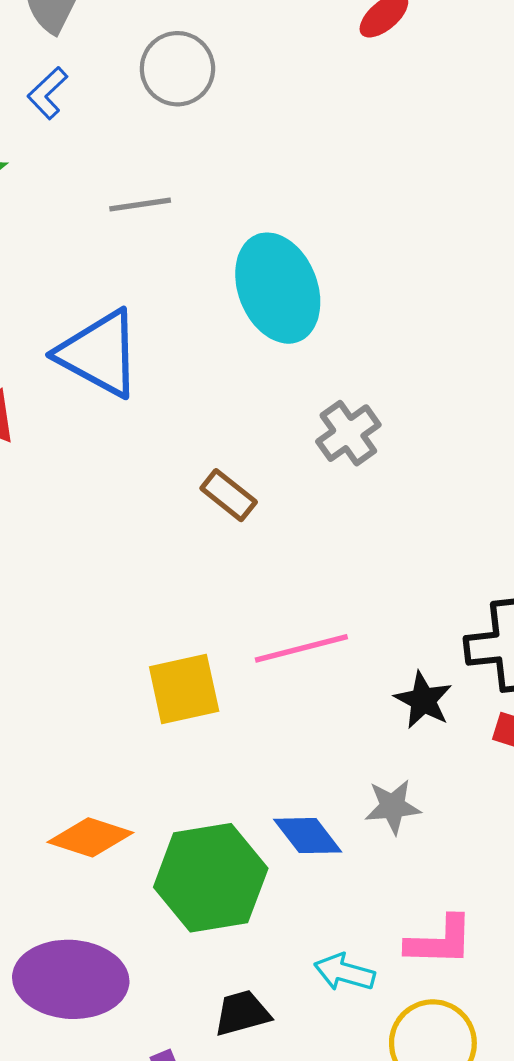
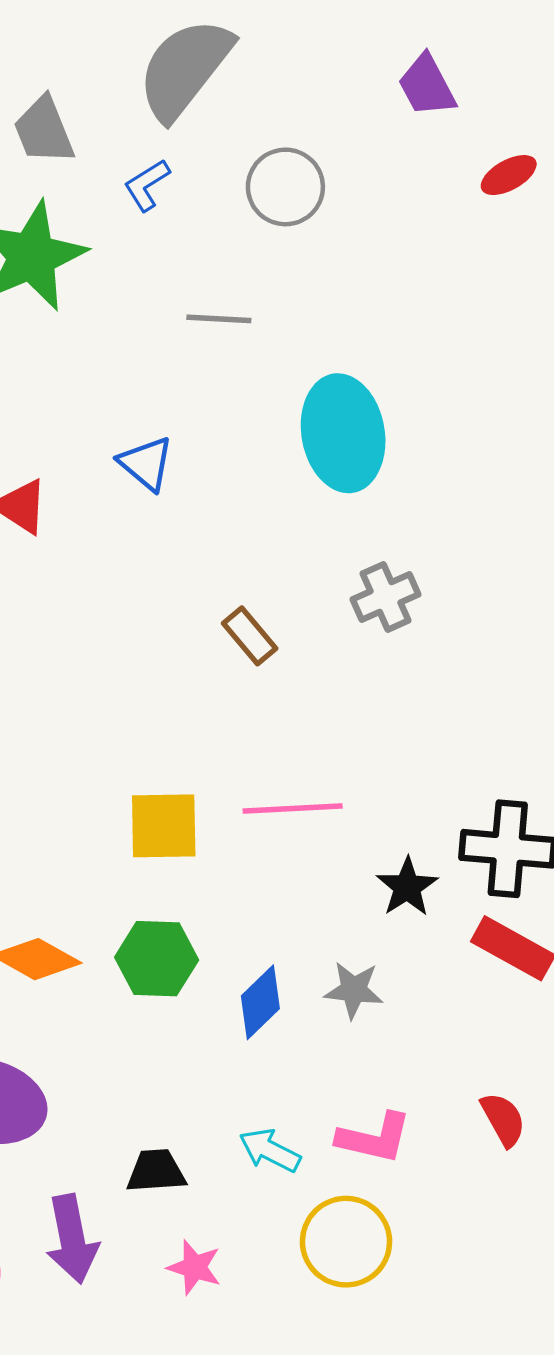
blue triangle: (99, 353) -> (146, 463), size x0.6
blue diamond: (308, 836) -> (260, 1002), turned 72
green hexagon: (211, 878) -> (157, 959), moved, size x0.7

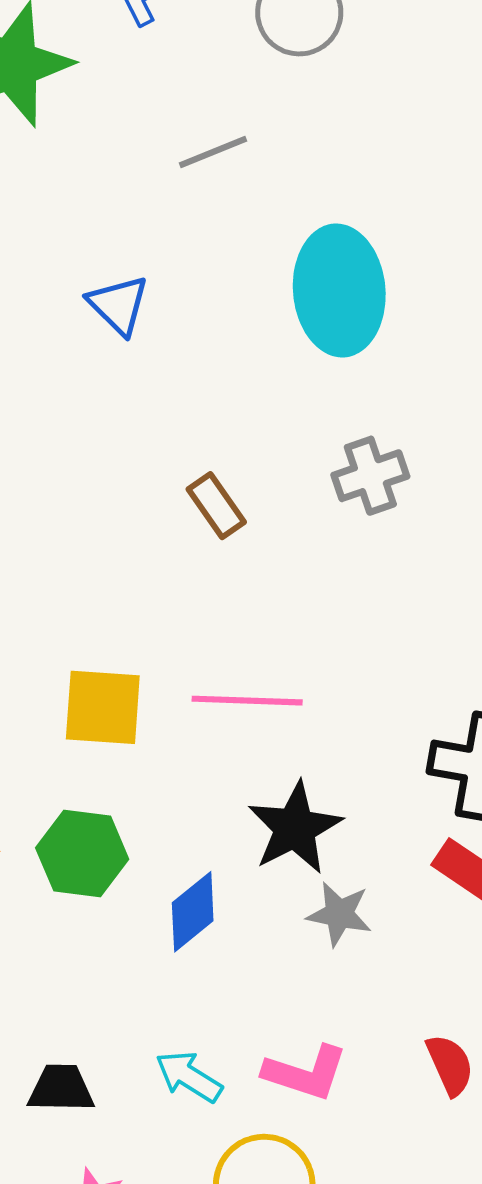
gray line: (219, 319) -> (213, 152), turned -30
black star: (407, 887) -> (295, 828), moved, size x1.4
gray star: (354, 990) -> (339, 914), moved

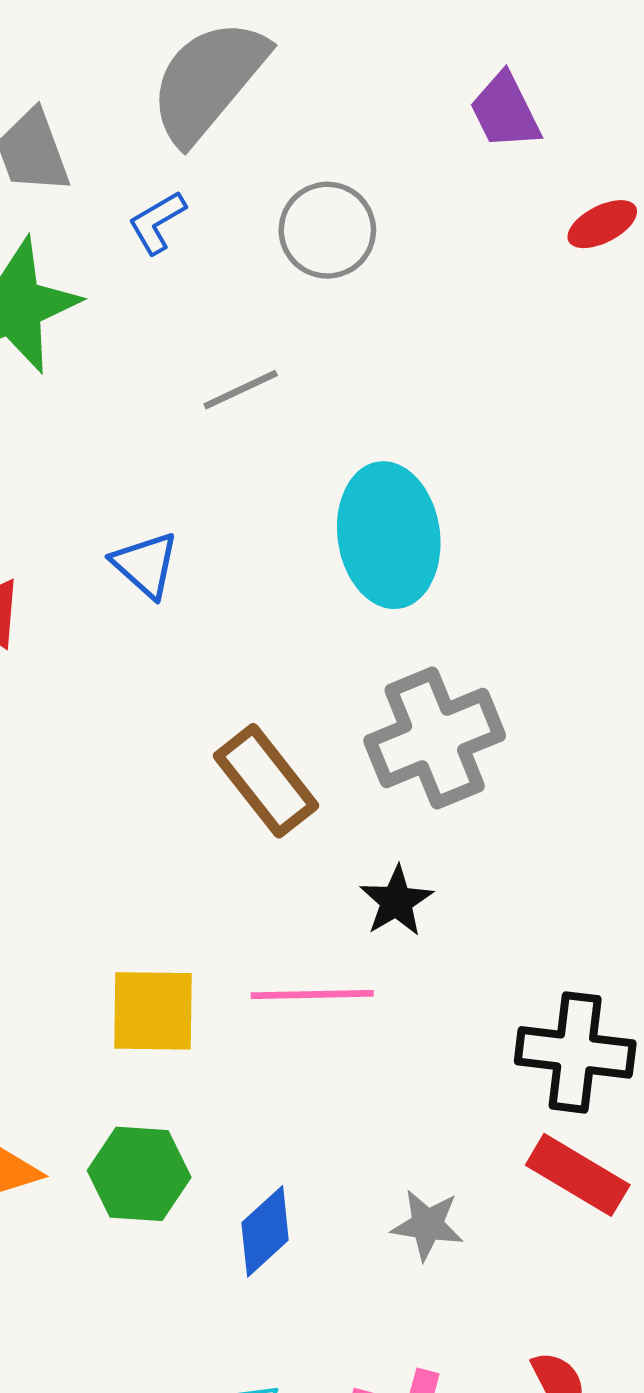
gray cross: (370, 476) -> (435, 738), size x1.6
brown rectangle: (216, 506) -> (266, 781), size x1.5
black star: (295, 828) -> (396, 901), moved, size x0.7

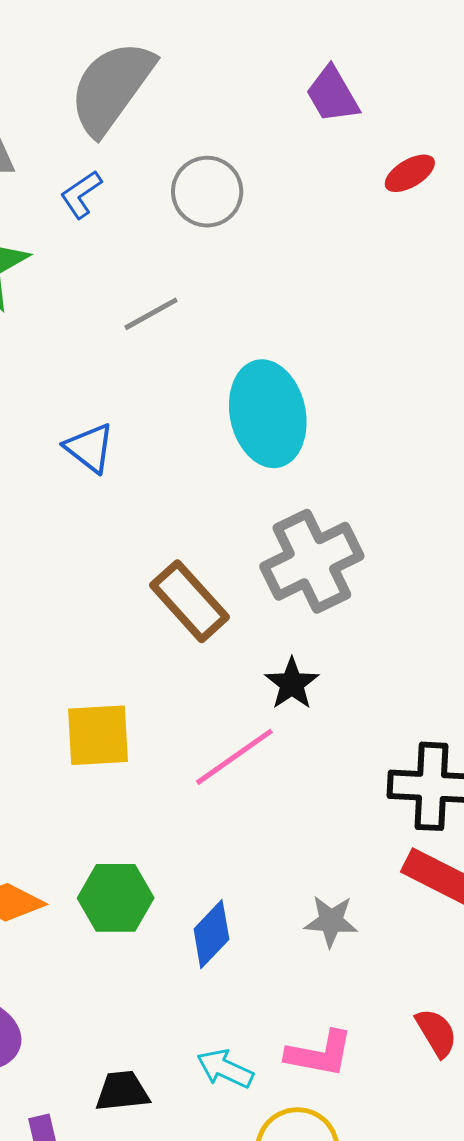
pink line: (312, 994) -> (234, 757), turned -30
yellow square: (153, 1011) -> (98, 735), moved

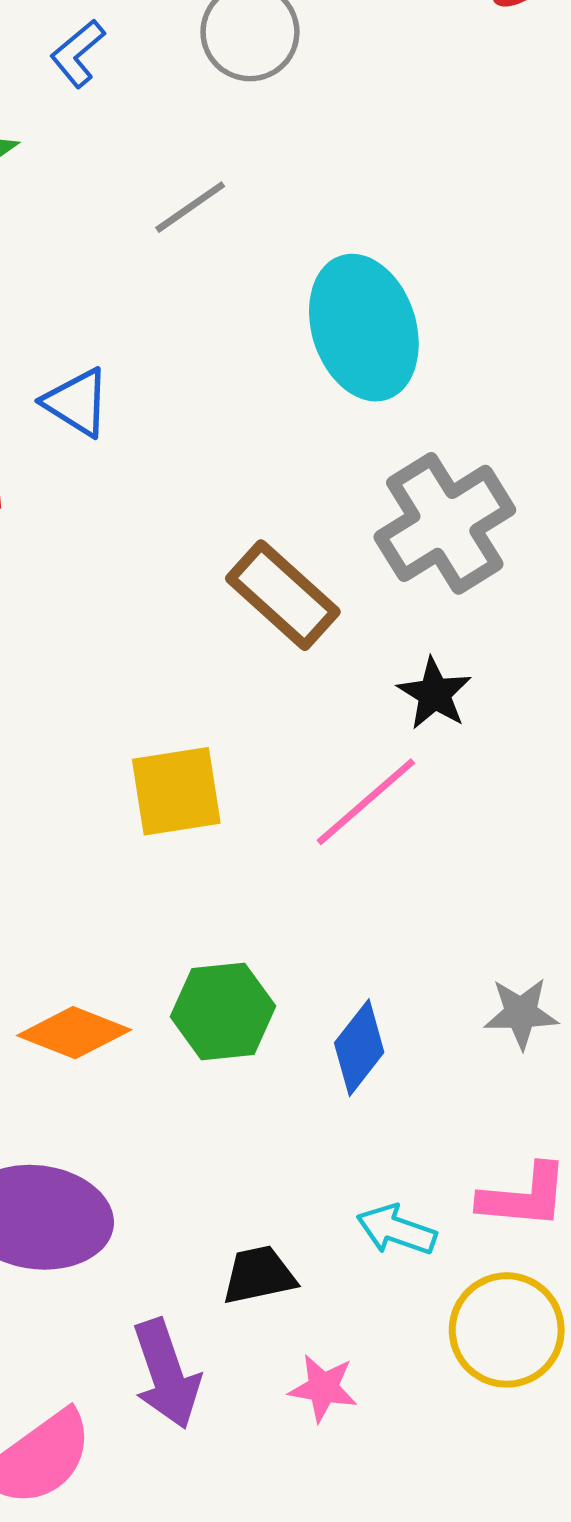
blue triangle: (90, 448) -> (77, 402), moved

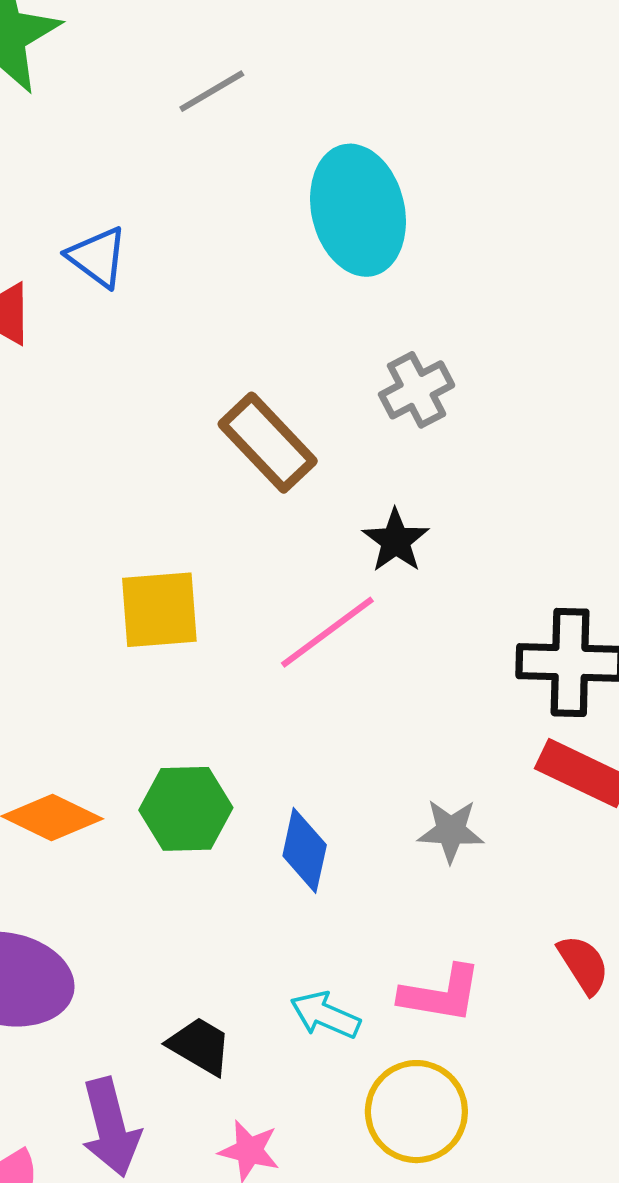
gray cross: (445, 523) -> (417, 390), size x0.6
blue diamond: (359, 1048) -> (305, 850), turned -30
black trapezoid: (259, 1275) -> (200, 1046), turned 38

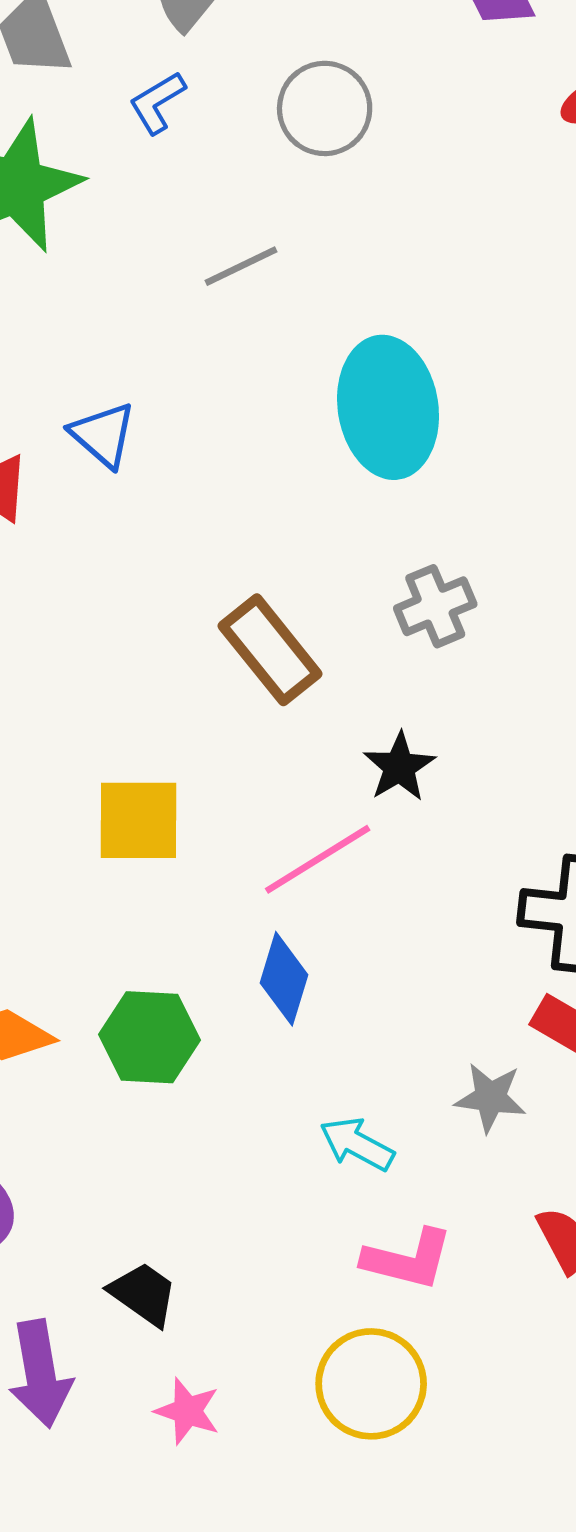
gray star: (451, 831) -> (490, 1098), moved
blue diamond: (305, 850) -> (284, 979), moved
cyan arrow: (325, 1015) -> (357, 1144), moved

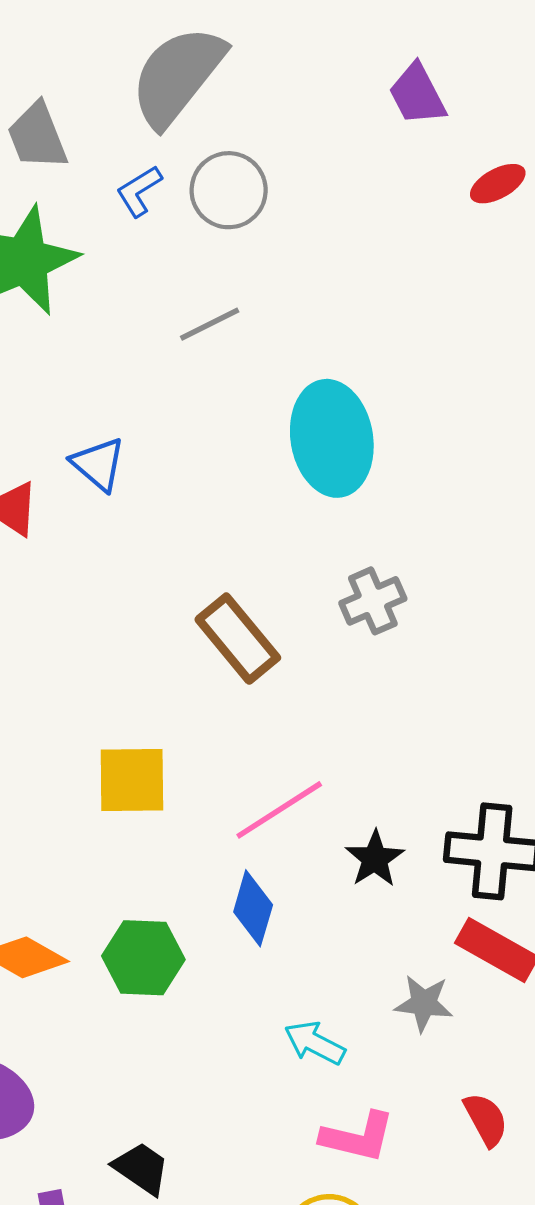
gray circle: (325, 108) -> (229, 190), moved
black star: (399, 767) -> (375, 859), moved

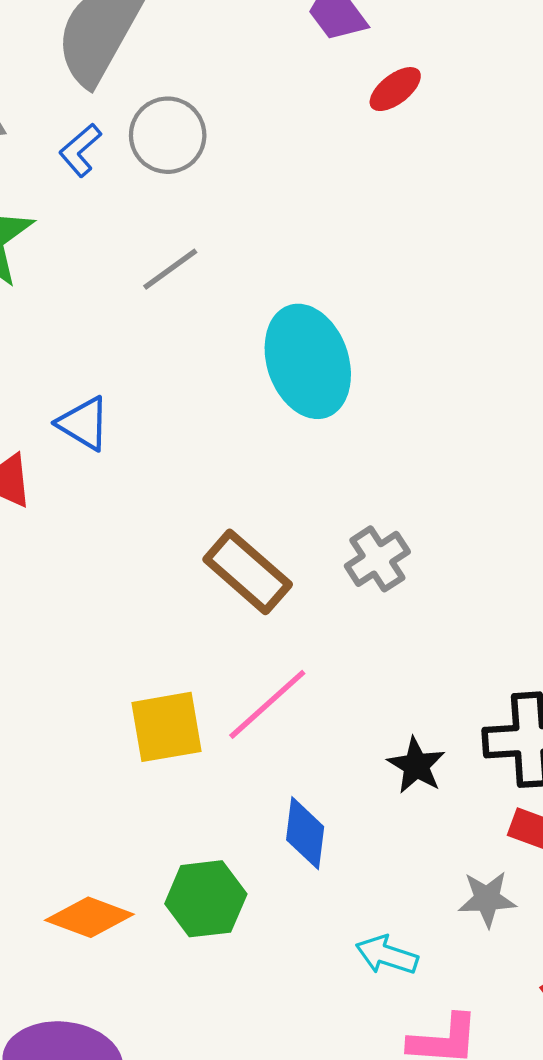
red ellipse: (498, 184) -> (395, 89), moved
gray cross: (373, 601) -> (377, 559), moved
pink line: (279, 810) -> (267, 704), moved

